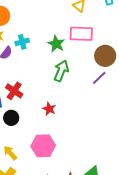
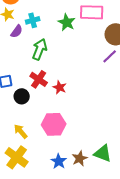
green arrow: (61, 71) -> (40, 49), moved
red cross: (14, 91) -> (39, 79), moved

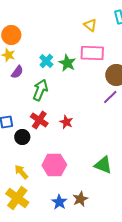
cyan cross: (33, 20) -> (46, 61), moved, turned -32
red star: (60, 87) -> (66, 122), moved
green triangle: (103, 153) -> (103, 165), moved

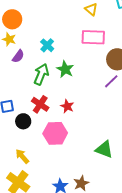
green star: (67, 63) -> (65, 69), moved
pink hexagon: (54, 165) -> (55, 133), moved

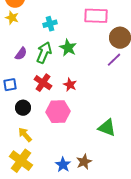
cyan cross: (47, 45) -> (50, 24), turned 32
purple semicircle: (18, 56) -> (21, 54), moved
black circle: (23, 121) -> (23, 108), moved

